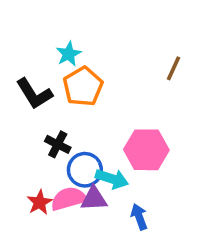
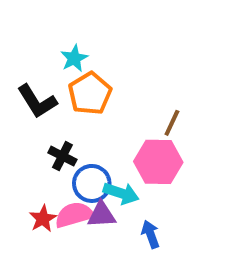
brown line: (173, 68) -> (172, 123), moved

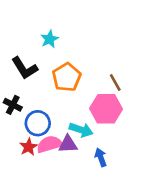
orange pentagon: (90, 93) -> (67, 77), moved
brown line: (172, 123) -> (115, 82), turned -54
black cross: (62, 156) -> (13, 105), moved
blue circle: (92, 183) -> (38, 123), moved

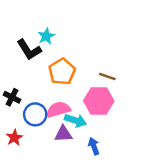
black L-shape: (25, 68) -> (29, 50), moved
brown line: (115, 82) -> (107, 77), turned -42
pink semicircle: (50, 144) -> (58, 110), moved
red star: (29, 147) -> (14, 138), moved

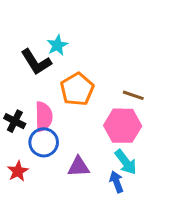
pink semicircle: (58, 110) -> (44, 117), moved, turned 105
cyan arrow: (76, 120) -> (126, 162), moved, turned 35

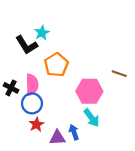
brown line: (133, 95) -> (119, 74), moved
purple triangle: (79, 167) -> (57, 138), moved
red star: (18, 171) -> (36, 124), moved
blue arrow: (117, 182) -> (74, 132), moved

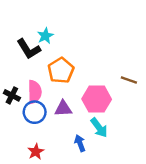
red star: (36, 124) -> (36, 152), moved
purple triangle: (57, 138) -> (63, 109), moved

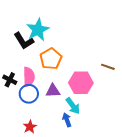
cyan star: (45, 36) -> (38, 30), size x1.6
cyan arrow: (99, 128) -> (73, 106), moved

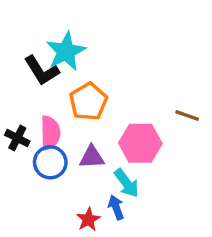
red star: (30, 127) -> (88, 219), moved

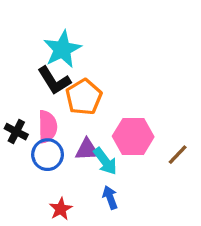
black L-shape: (42, 70) -> (54, 81), moved
brown line: (187, 116) -> (178, 155), moved, turned -65
cyan arrow: (126, 183) -> (105, 161), moved
red star: (88, 219) -> (61, 209), moved

